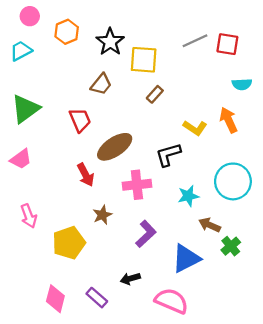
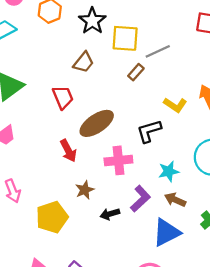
gray line: (195, 41) -> (158, 51), moved
brown arrow: (210, 225) -> (175, 200), moved
purple L-shape: (146, 234) -> (140, 199), moved
black arrow: (130, 279) -> (110, 214), moved

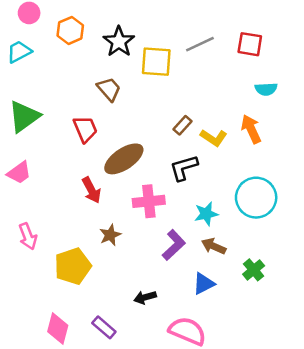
gray line: (158, 51) -> (200, 44), moved
brown trapezoid: (84, 62) -> (109, 89), turned -80
brown rectangle: (136, 72) -> (182, 125), moved
black arrow: (110, 214) -> (145, 297), moved
blue triangle: (166, 232) -> (204, 284), size x0.7

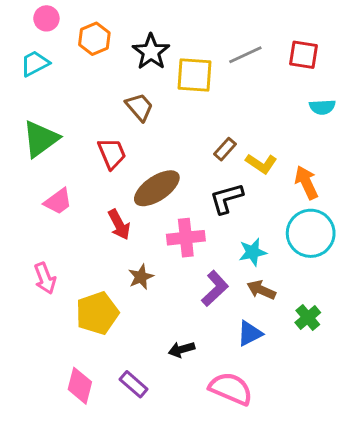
orange arrow: (251, 129) -> (306, 182), moved
pink trapezoid: (19, 173) -> (58, 201), moved

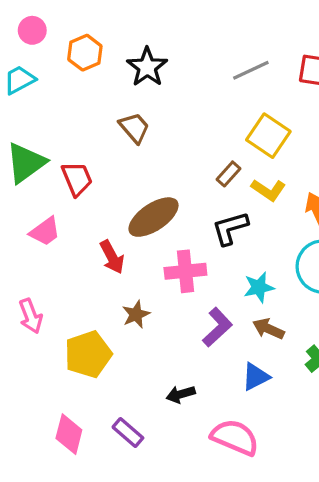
yellow square: (195, 75) -> (268, 136), moved, turned 30
red trapezoid: (112, 153) -> (77, 179), moved

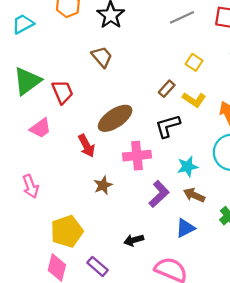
yellow square: (268, 136) -> (194, 62), size x0.6
yellow pentagon: (88, 354) -> (67, 231), moved

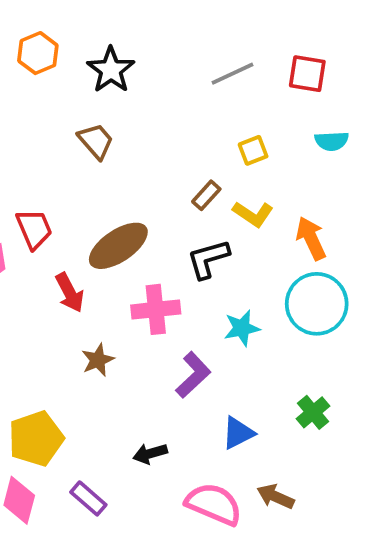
yellow square: (194, 62) -> (253, 150), turned 35
red trapezoid: (62, 92) -> (34, 229), moved
brown arrow: (194, 195) -> (276, 497), moved

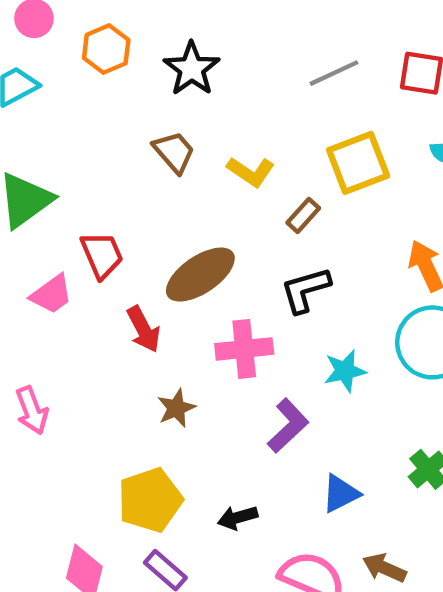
yellow square: (253, 150) -> (358, 163), size x1.8
yellow L-shape: (253, 214) -> (251, 172), moved
yellow pentagon: (36, 439) -> (150, 500), moved

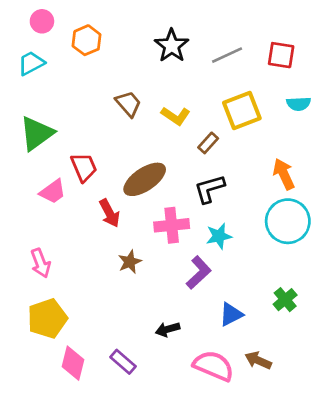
black star: (192, 69) -> (172, 46), moved
cyan star: (345, 371) -> (219, 236), moved
yellow pentagon: (150, 500) -> (47, 318), moved

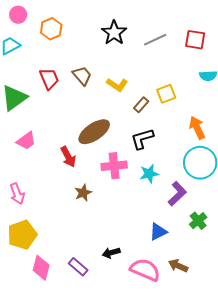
yellow square: (242, 110) -> (166, 94), moved, size x0.7
red trapezoid: (84, 167) -> (49, 79), moved
purple L-shape: (199, 273) -> (177, 194), moved
black arrow: (168, 329) -> (111, 253), moved

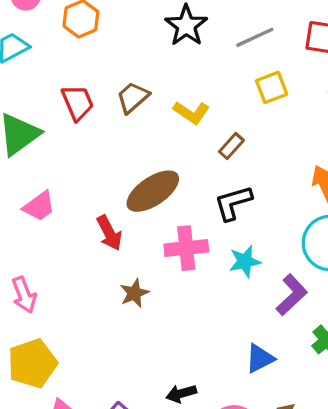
brown trapezoid: (82, 76) -> (133, 97), turned -90
yellow square: (166, 94) -> (272, 87), moved

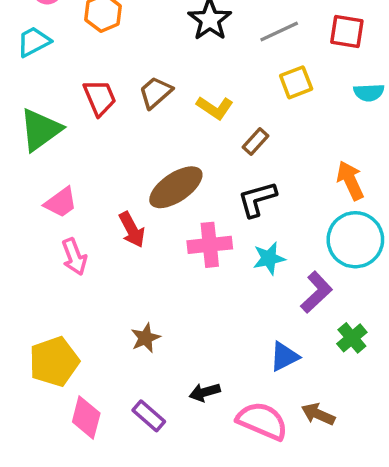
brown star: (134, 293) -> (145, 338), moved
pink arrow: (24, 295) -> (74, 257), moved

